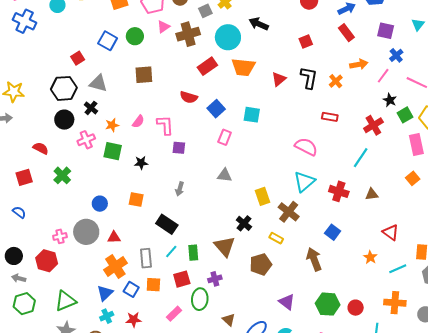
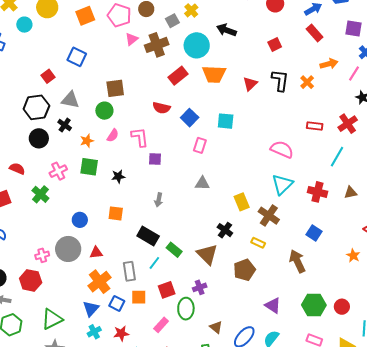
green circle: (135, 36) -> (104, 111), moved
red rectangle: (330, 117) -> (315, 126), moved
pink cross: (86, 140) -> (58, 171), moved
green rectangle: (193, 253) -> (174, 250), moved, turned -42

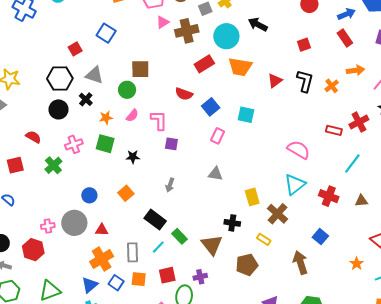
red cross: (348, 124) -> (359, 122), moved
orange square: (116, 213) -> (126, 193), turned 35
black cross: (225, 230) -> (232, 223), turned -35

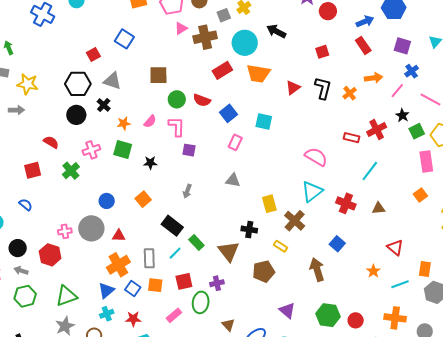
green circle: (127, 90) -> (177, 99), moved

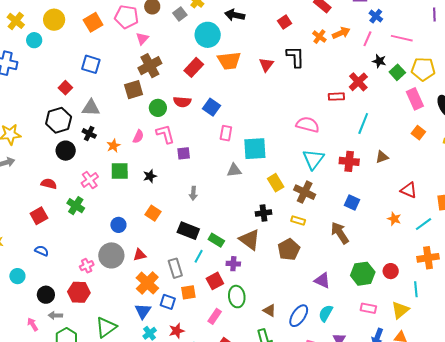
brown cross: (205, 37) -> (150, 66), moved
orange cross: (350, 93) -> (319, 37), moved
cyan square: (264, 122) -> (255, 149), moved, size x1.4
purple cross: (217, 283) -> (233, 264), moved, turned 32

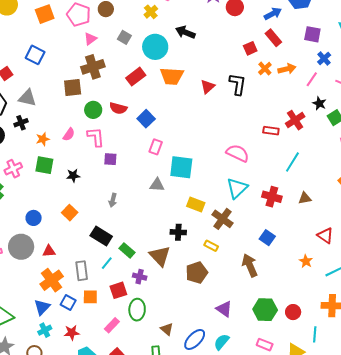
gray square: (180, 14) -> (124, 37), moved, turned -32
red square: (285, 22) -> (250, 48), moved
black cross: (89, 133) -> (21, 123), turned 32
yellow rectangle: (276, 183) -> (196, 204), turned -48

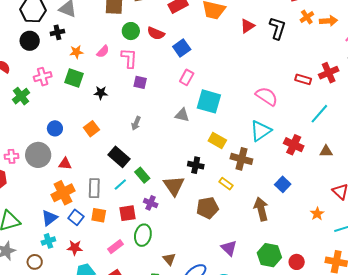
brown cross: (223, 219) -> (241, 159), turned -30

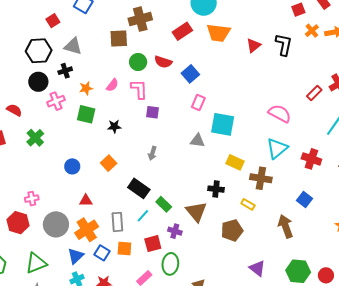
pink cross: (43, 77) -> (56, 101), moved
red rectangle: (303, 79) -> (314, 93), turned -56
gray circle: (38, 155) -> (56, 224), moved

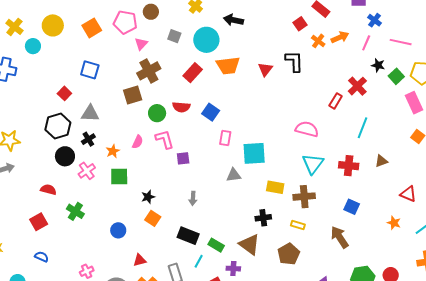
black star: (114, 126) -> (148, 197), moved

